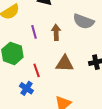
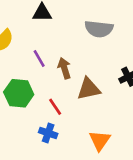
brown arrow: (56, 32) -> (64, 68), moved

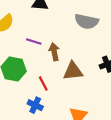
purple line: (39, 58) -> (34, 41), turned -48

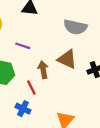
brown arrow: (54, 52) -> (43, 70), moved
brown triangle: (73, 71) -> (67, 59), moved, turned 30

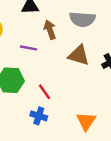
brown arrow: (43, 70) -> (50, 30), moved

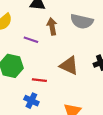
brown triangle: (79, 55) -> (69, 66), moved
red line: (44, 92) -> (39, 80), turned -56

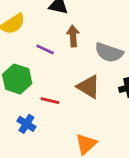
gray semicircle: (82, 21) -> (109, 53), moved
blue cross: (31, 101) -> (26, 124), moved

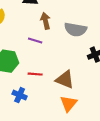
purple line: (45, 49) -> (35, 40), moved
brown triangle: (89, 87) -> (65, 80), moved

